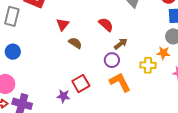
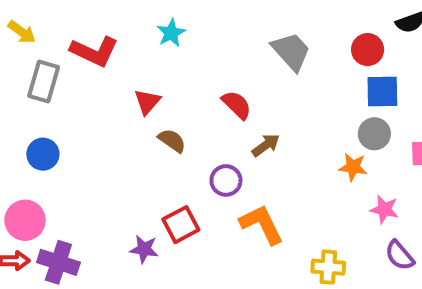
purple circle: (112, 60) -> (226, 180), moved
yellow cross: (148, 65) -> (328, 267), moved

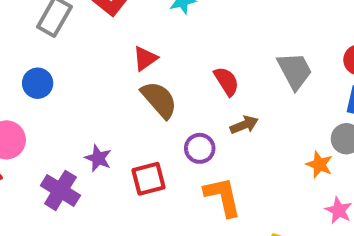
gray trapezoid: (291, 51) -> (295, 71), moved
brown semicircle: (172, 141) -> (159, 100), size x1.5
purple star: (144, 249) -> (98, 158), moved
purple cross: (58, 262) -> (60, 190), moved

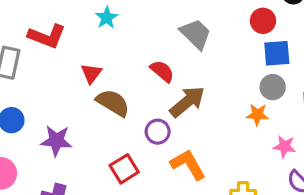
gray trapezoid: (295, 71) -> (196, 34), moved
brown arrow: (244, 125) -> (187, 102), size x1.6
purple star: (98, 158) -> (56, 141), moved, size x1.4

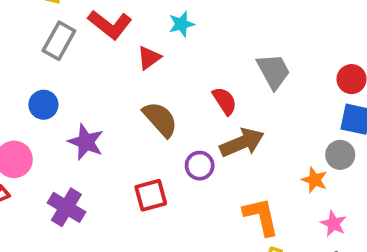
red triangle: (91, 73) -> (149, 58), moved
orange L-shape: (188, 165) -> (261, 217), moved

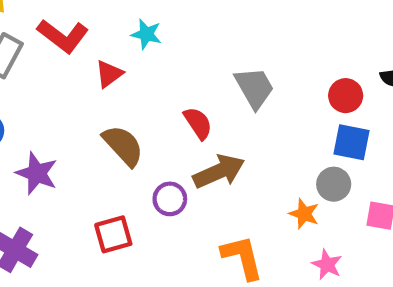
cyan star: (181, 24) -> (146, 34), turned 30

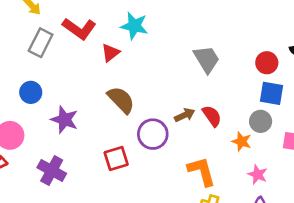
cyan star: (146, 34) -> (134, 26), size x1.4
red semicircle: (198, 123) -> (212, 116), moved
brown arrow: (219, 171) -> (185, 115), size x0.6
purple circle: (170, 199) -> (153, 134), size x1.4

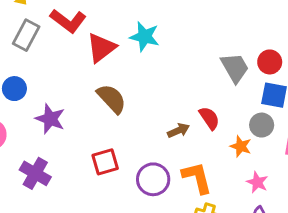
cyan star: (134, 26) -> (144, 37), moved
red triangle: (110, 53) -> (101, 48), size x1.5
gray trapezoid: (207, 59) -> (235, 68), moved
brown arrow: (185, 115) -> (178, 130), moved
purple circle: (153, 134) -> (153, 179), moved

